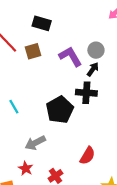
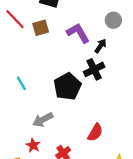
gray circle: (96, 50) -> (113, 20), moved
black cross: (86, 93) -> (94, 69), turned -30

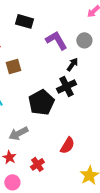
brown square: (41, 28) -> (13, 66), moved
purple L-shape: (78, 33) -> (56, 40), moved

